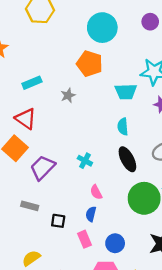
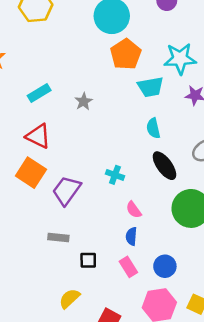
orange pentagon: (90, 64) -> (126, 54), moved, turned 30
black square: (58, 221) -> (88, 260), moved

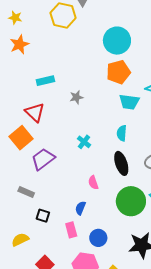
cyan cross: (115, 175) -> (84, 142), moved
pink semicircle: (134, 210) -> (93, 183), moved

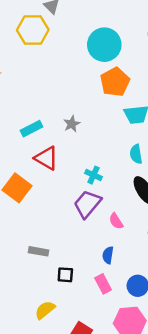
cyan rectangle: (45, 81) -> (32, 129), moved
red triangle: (35, 112) -> (46, 158), moved
purple trapezoid: (43, 159) -> (87, 204), moved

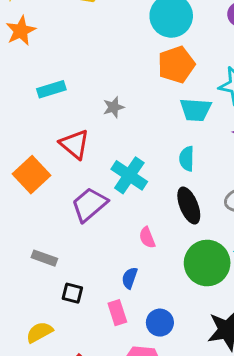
cyan rectangle: (32, 129) -> (51, 89), moved
cyan cross: (94, 175) -> (129, 175), size x1.6
purple trapezoid: (87, 204) -> (89, 205), moved

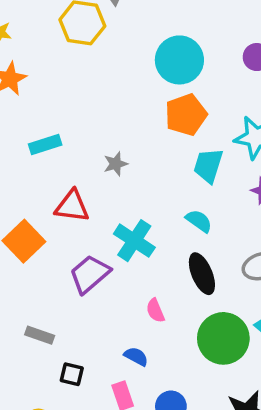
cyan trapezoid: (196, 110) -> (208, 166), turned 104
red triangle: (75, 144) -> (72, 206), turned -32
cyan semicircle: (187, 159) -> (199, 221), turned 125
blue semicircle: (130, 278) -> (136, 356), turned 100

